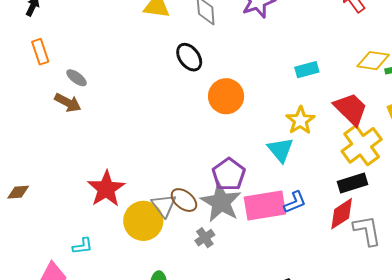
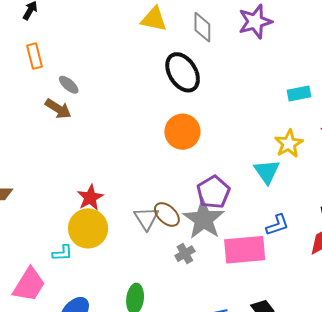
black ellipse: (189, 57) -> (183, 72), size x1.4
orange circle: (226, 96) -> (182, 132), moved
red star: (106, 189) -> (90, 198), size x0.7
pink rectangle: (265, 205) -> (245, 250), moved
yellow circle: (143, 221) -> (88, 228), moved

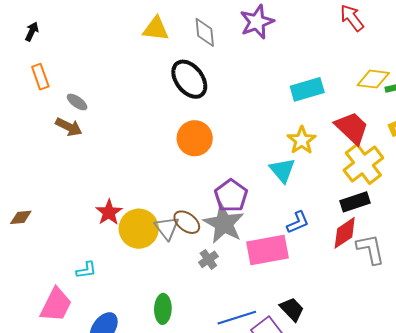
cyan rectangle: (299, 93) -> (307, 89), size x1.4
yellow circle: (88, 228) -> (139, 229), moved

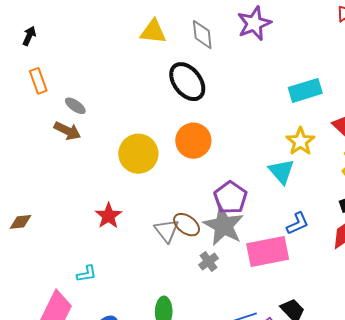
yellow circle: (139, 229) -> (138, 154), moved

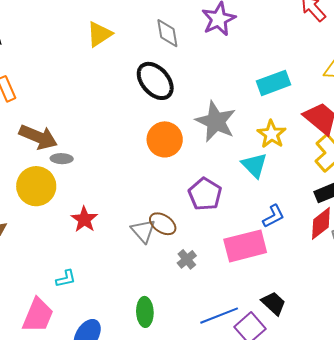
yellow triangle: (153, 32) -> (99, 34), moved, turned -36
gray ellipse: (75, 106) -> (62, 159), moved, turned -30
brown arrow: (67, 131) -> (38, 137), size x1.4
yellow circle: (138, 154) -> (36, 186), moved
gray star: (224, 226) -> (216, 121), moved

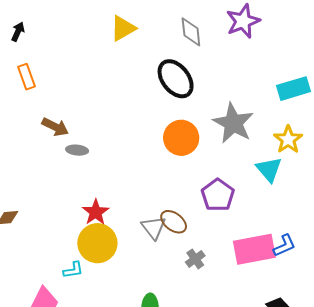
brown arrow: (38, 137) -> (55, 127), size x0.7
yellow circle: (36, 186) -> (97, 243), moved
blue L-shape: (273, 216) -> (284, 246), moved

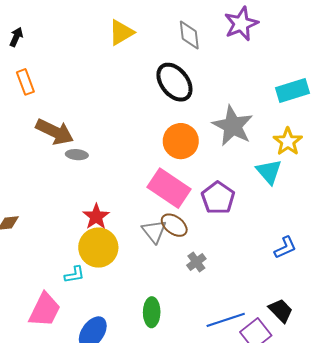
brown arrow: (55, 127) -> (55, 132), size x1.4
pink rectangle: (254, 249) -> (169, 188), moved, turned 45

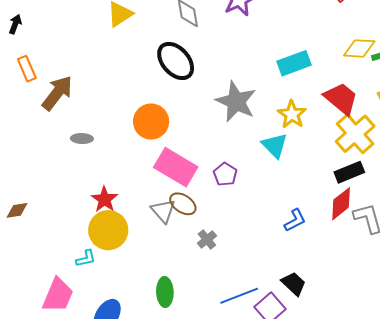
brown arrow: (55, 132) -> (57, 93), moved, turned -75
orange circle: (181, 141) -> (151, 122), moved
purple pentagon: (218, 198) -> (225, 174), size x0.7

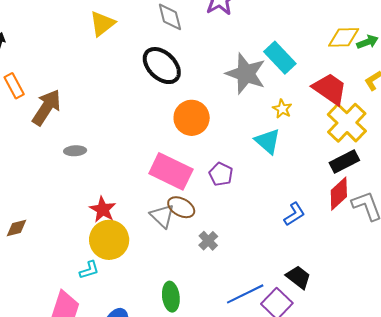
cyan rectangle: (294, 63) -> (280, 58), turned 72
gray star: (236, 102) -> (246, 74), moved
yellow star: (292, 114) -> (282, 109), size x0.7
orange circle: (151, 122) -> (192, 118), moved

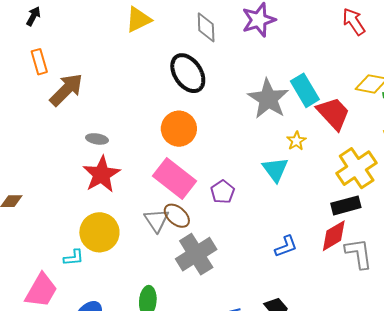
red trapezoid: (330, 89) -> (333, 113), moved
orange circle: (192, 118) -> (179, 129), moved
gray ellipse: (75, 151) -> (97, 139), moved
red star: (103, 209) -> (102, 174), moved, size x1.4
gray cross: (208, 241) -> (196, 254), size x2.0

